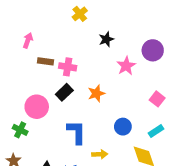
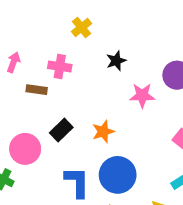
pink star: (126, 66) -> (142, 95), turned 30
pink cross: (68, 67) -> (60, 67), moved
blue circle: (123, 127) -> (118, 175), moved, size x1.6

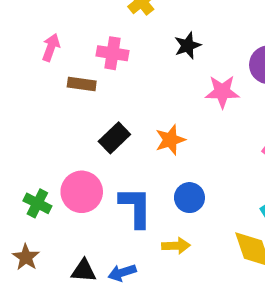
pink circle: (25, 149) -> (82, 192), moved
blue circle: (118, 175) -> (189, 198), size x0.6

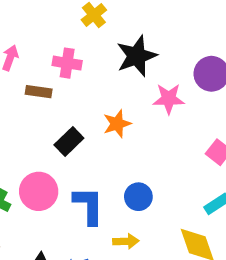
black star: (188, 46) -> (137, 56), size x1.6
orange star: (170, 140) -> (117, 124), moved

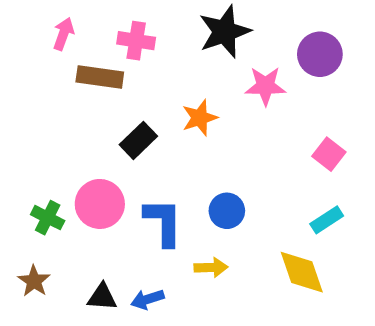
brown rectangle: (39, 92) -> (100, 77), size x1.4

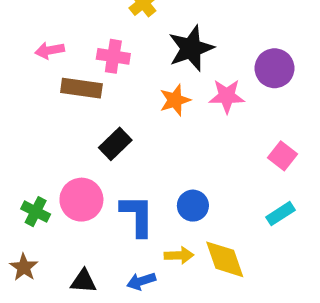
pink arrow: (64, 34) -> (50, 50), turned -120
orange star: (200, 118) -> (175, 100), moved
yellow diamond: (302, 272) -> (225, 259), moved
blue arrow: (147, 299) -> (141, 281), moved

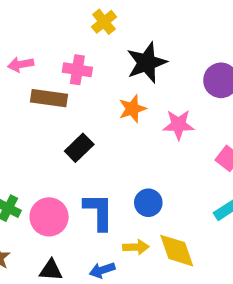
pink star: (227, 96) -> (178, 125), moved
pink circle: (81, 200) -> (49, 217), moved

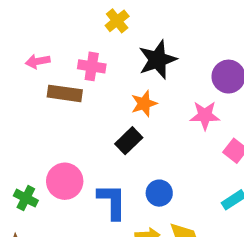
pink star: (178, 125) -> (205, 115), moved
black rectangle: (79, 148) -> (129, 141), moved
pink circle: (49, 217) -> (65, 181), moved

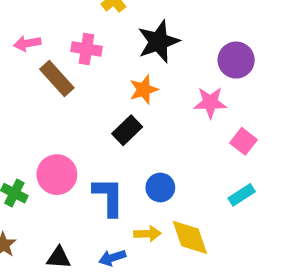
brown rectangle: (65, 93) -> (57, 78), turned 40

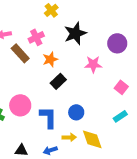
pink cross: (86, 49) -> (36, 37), turned -35
orange star: (144, 90) -> (50, 59), moved
pink star: (210, 103) -> (93, 64), moved

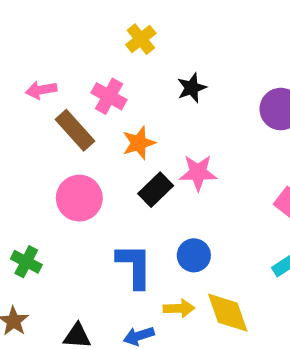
black star: (75, 33) -> (192, 88), size x0.6
pink cross: (36, 37) -> (109, 96), turned -35
pink star: (93, 64) -> (198, 173), moved
pink circle: (20, 105) -> (79, 198), moved

